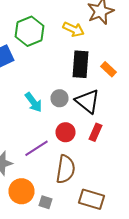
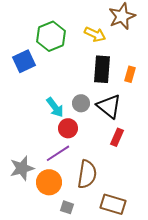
orange rectangle: (108, 69) -> (130, 74), turned 63
red circle: (66, 132) -> (68, 128), moved
orange circle: (22, 191) -> (49, 182), moved

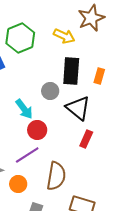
gray circle: (81, 103) -> (50, 91), moved
orange circle: (49, 182) -> (18, 184), size x0.7

